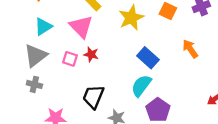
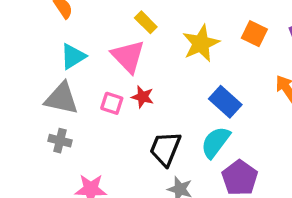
gray triangle: (36, 56) -> (62, 98), turned 50
black trapezoid: (93, 97) -> (165, 149), moved

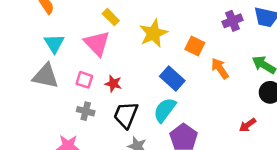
orange square: (254, 34) -> (195, 46), moved
cyan triangle: (73, 56) -> (54, 43), turned -30
red star: (143, 97) -> (113, 84), moved
gray cross: (60, 141) -> (86, 111), moved

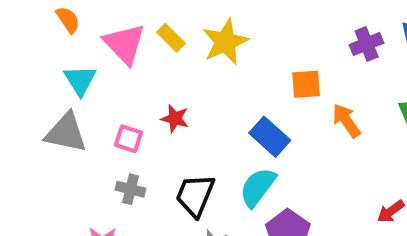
yellow star: (153, 33) -> (225, 42), moved
pink triangle: (97, 43) -> (125, 44), moved
orange square: (195, 46) -> (306, 84), turned -30
red star: (113, 84) -> (175, 119), moved

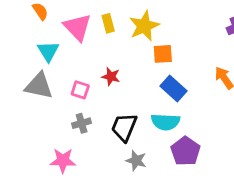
yellow rectangle: (171, 38) -> (108, 23), turned 30
orange square: (306, 84) -> (163, 54), moved
cyan semicircle: (258, 187) -> (165, 122), turned -124
gray cross: (131, 189) -> (82, 123), turned -30

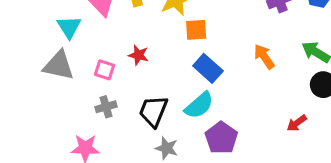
cyan semicircle: (165, 122) -> (199, 105), turned -44

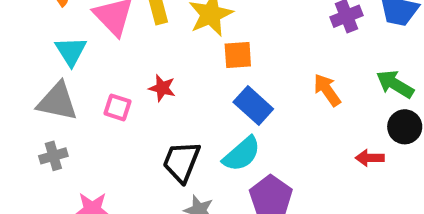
gray cross: (106, 107) -> (53, 156), moved
red arrow: (297, 123) -> (370, 158), moved, turned 36

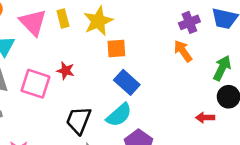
green arrow: (395, 84) -> (222, 68), turned 85
orange arrow: (327, 90) -> (183, 51), moved
pink square: (117, 107) -> (36, 84), size x1.6

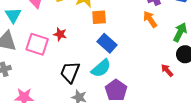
red arrow: (205, 118) -> (167, 70), turned 48

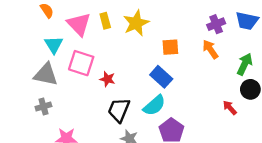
orange square: (99, 17) -> (170, 47), moved
red star: (60, 34) -> (107, 79), moved
pink square: (37, 44) -> (81, 63), moved

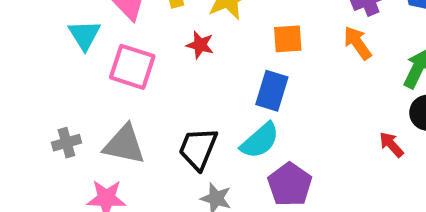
gray triangle: (46, 74) -> (124, 145), moved
blue rectangle: (161, 77) -> (272, 91), turned 65
red star: (107, 79) -> (200, 45), moved

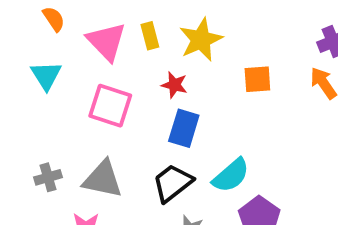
cyan triangle: (84, 35) -> (46, 75), moved
blue rectangle: (272, 91) -> (184, 128), moved
black trapezoid: (198, 149) -> (173, 183), turned 30

